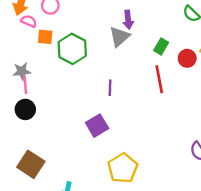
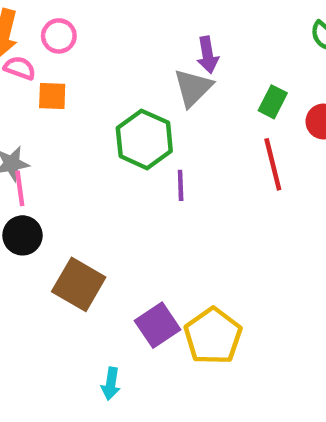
green hexagon: (72, 49) -> (144, 139), moved
purple square: (97, 126) -> (158, 325), moved
brown square: (31, 164) -> (79, 284), moved

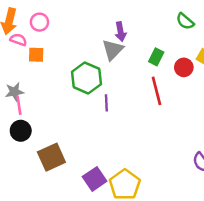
brown square: (79, 284) -> (51, 157), turned 36

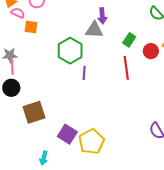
gray triangle: (113, 50) -> (94, 30), turned 42
purple square: (95, 179) -> (67, 134), turned -30

